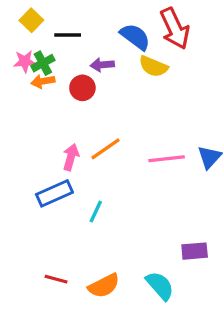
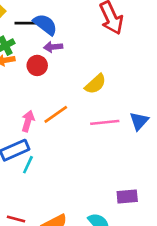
blue semicircle: (135, 37) -> (45, 24), moved
yellow semicircle: (153, 66) -> (95, 84), moved, turned -65
cyan line: (96, 212) -> (28, 165), moved

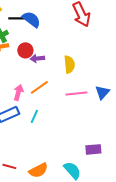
purple arrow: (53, 47) -> (37, 58), moved
yellow semicircle: (95, 84) -> (69, 64), turned -54
cyan line: (28, 165) -> (34, 116), moved

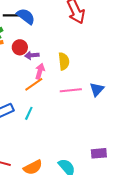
pink arrow: (18, 92) -> (40, 71), moved
purple rectangle: (93, 149) -> (99, 153), moved

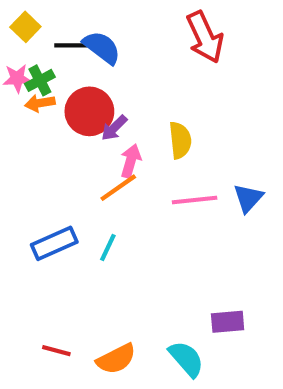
red circle: (20, 47) -> (89, 111), size x1.5
purple arrow: (32, 55) -> (114, 128), turned -40
purple rectangle: (99, 153) -> (228, 322), moved

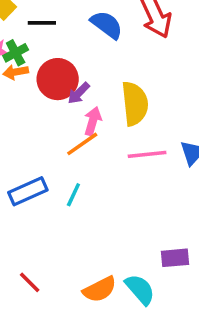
blue semicircle: (102, 47) -> (107, 25), moved
yellow semicircle: (180, 140) -> (135, 104), size x1.4
red line: (56, 351) -> (30, 282), turned 30
orange semicircle: (116, 359) -> (100, 289), moved

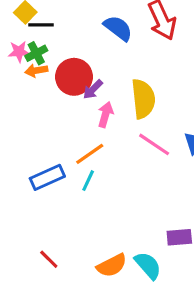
black line: (42, 23) -> (41, 25), moved
orange line: (82, 144) -> (90, 154), moved
pink line: (147, 154) -> (154, 144), turned 40

